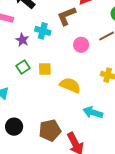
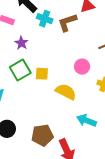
cyan cross: (43, 31) -> (45, 19), moved
pink circle: (81, 45) -> (82, 67), moved
green square: (23, 67) -> (20, 70), size x1.5

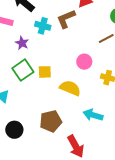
cyan cross: (45, 19) -> (43, 26), moved
brown pentagon: (42, 135) -> (51, 121), moved

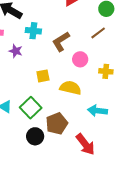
brown L-shape: (66, 19) -> (61, 42), moved
green square: (23, 70) -> (31, 108), moved
black circle: (14, 130) -> (35, 136), moved

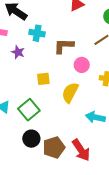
brown L-shape: (61, 42) -> (64, 46), turned 30
yellow semicircle: (70, 88) -> (70, 93), turned -80
brown pentagon: (57, 124) -> (54, 147), moved

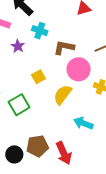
pink circle: (82, 65) -> (79, 69), size x1.5
yellow square: (43, 79) -> (38, 77), turned -32
black circle: (31, 139) -> (14, 154), moved

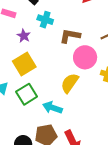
yellow square: (38, 77) -> (24, 64), moved, size x1.6
cyan arrow: (83, 123) -> (52, 108), moved

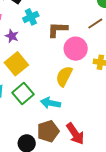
cyan cross: (45, 20) -> (31, 17), turned -35

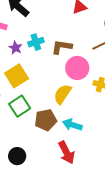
cyan cross: (31, 17) -> (36, 42), moved
cyan arrow: (51, 103) -> (72, 125), moved
brown pentagon: (48, 131) -> (46, 120), moved

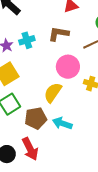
brown L-shape: (62, 47) -> (59, 34), moved
red arrow: (66, 152) -> (30, 149), moved

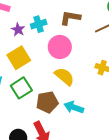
pink circle: (68, 67) -> (60, 47), moved
yellow semicircle: (53, 93) -> (64, 76), turned 95

